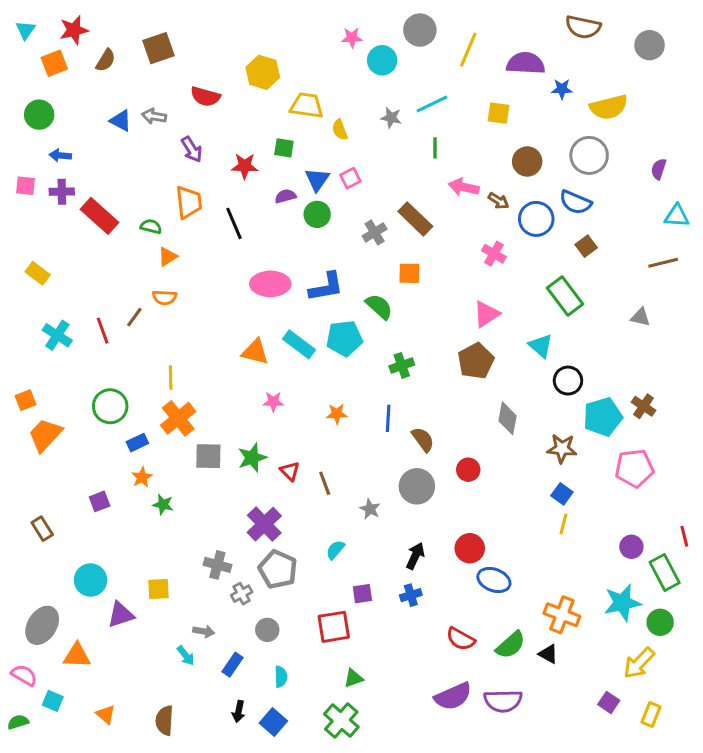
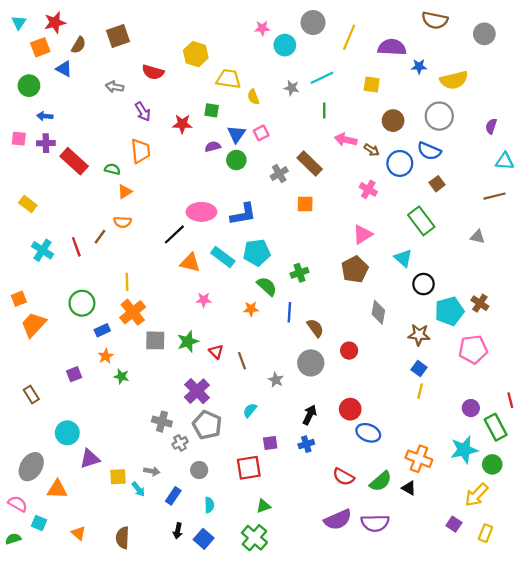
blue triangle: (121, 121) -> (64, 69), moved
black line: (234, 223) -> (174, 234), moved, turned 70
green semicircle: (379, 307) -> (267, 286), moved
yellow square: (158, 589) -> (118, 477), moved

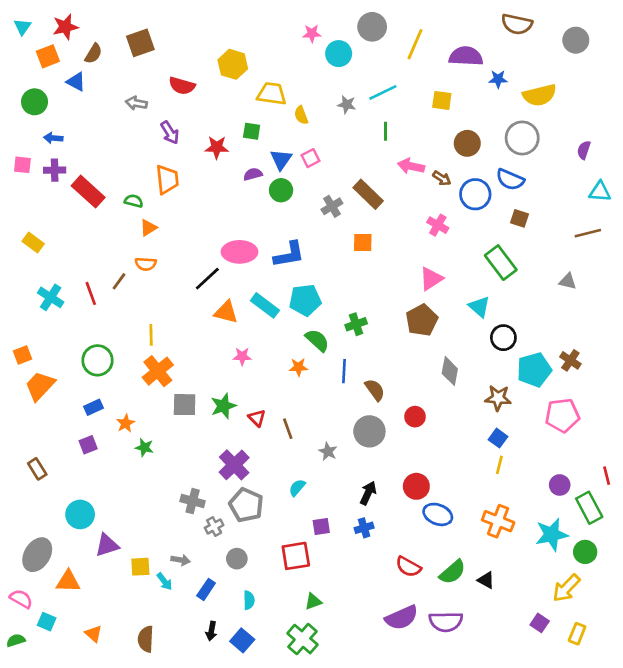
brown square: (437, 184) -> (520, 218), turned -35
blue rectangle: (102, 330) -> (93, 407), moved
orange cross: (419, 459) -> (498, 521), moved

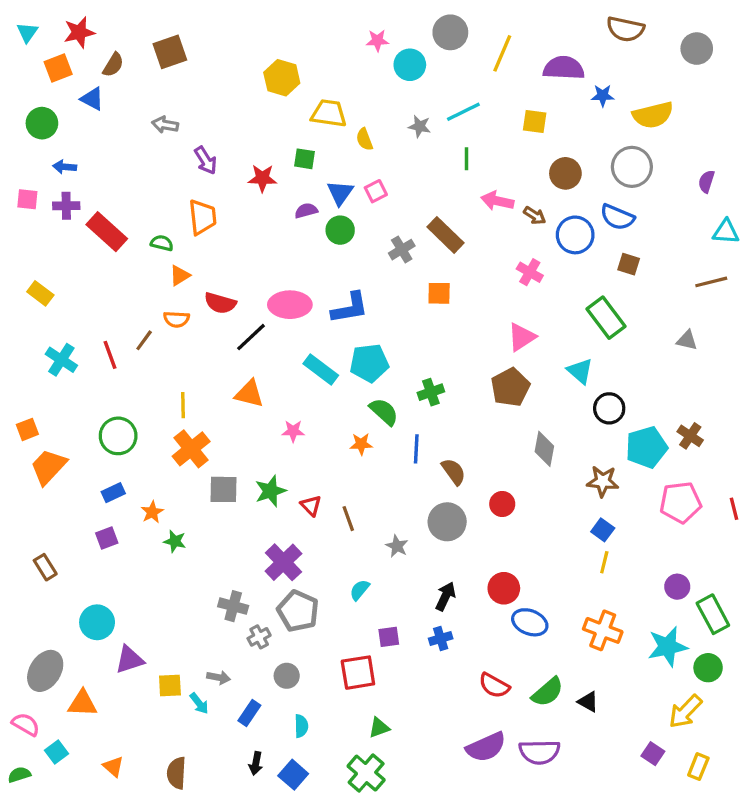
red semicircle: (182, 86) -> (220, 303), moved
orange triangle: (226, 312) -> (249, 394), moved
red line: (607, 476) -> (734, 509), moved
cyan square: (47, 622) -> (57, 752), turned 30

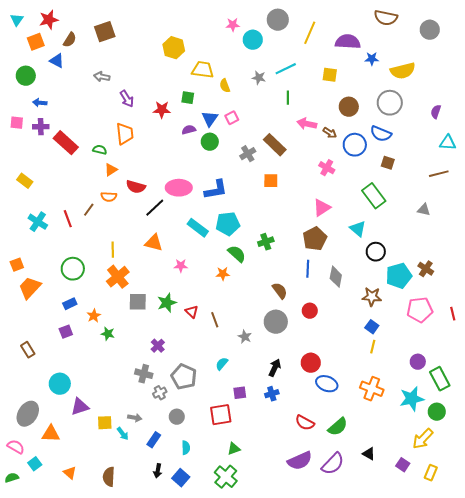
blue line: (416, 449) -> (308, 269), moved
purple cross: (283, 562) -> (158, 346), moved, size x0.6
black triangle: (588, 702) -> (369, 454), moved
purple semicircle: (539, 752) -> (333, 464), turned -45

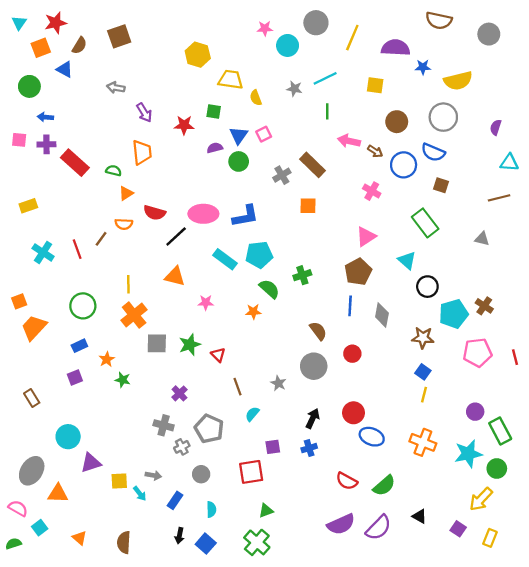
yellow rectangle: (25, 181) -> (28, 206), turned -56
brown line: (215, 320) -> (238, 387), moved

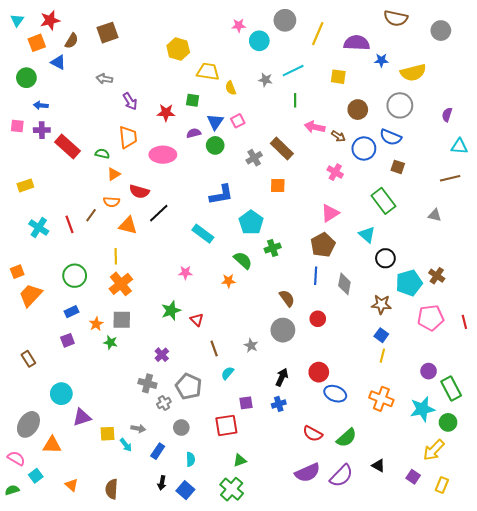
pink ellipse: (203, 214) -> (163, 155), moved
cyan pentagon: (259, 255) -> (251, 222), moved, turned -30
orange triangle: (175, 276) -> (128, 225), moved
gray square: (157, 343) -> (122, 320), moved

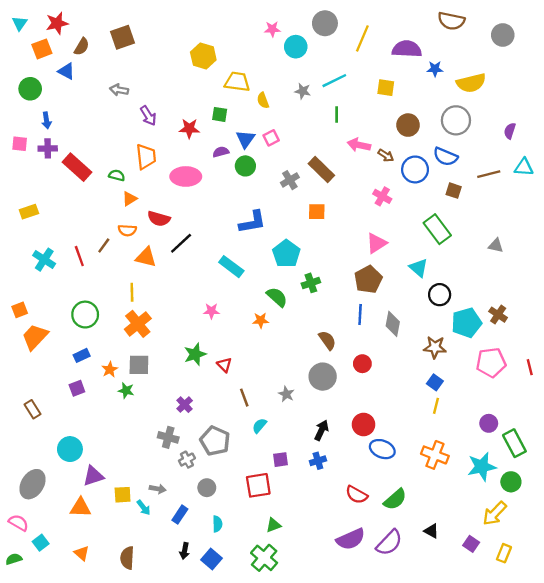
blue arrow: (41, 105) -> (47, 120), turned -104
brown line: (450, 178) -> (489, 174), moved
orange triangle: (52, 445) -> (80, 508), moved

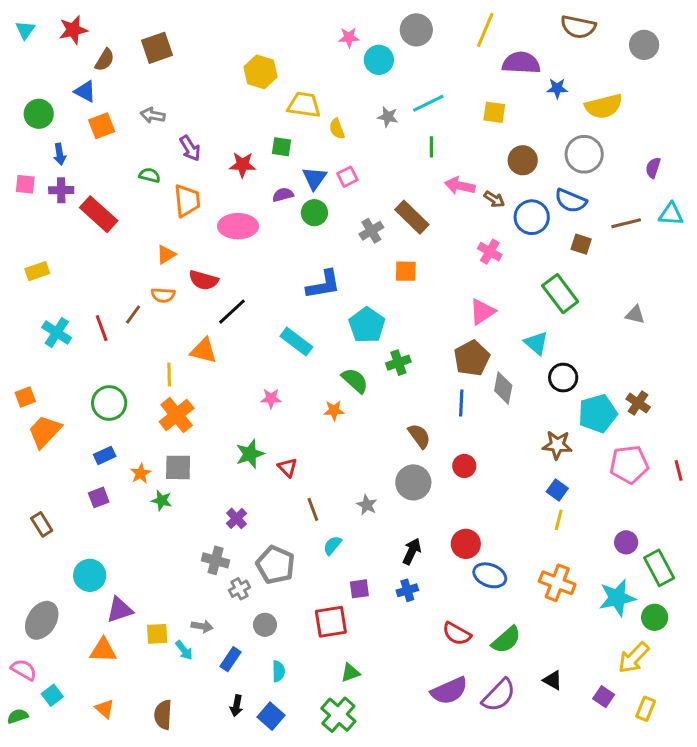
yellow line: (362, 38) -> (485, 30), moved
orange square: (42, 49) -> (102, 126), moved
green semicircle: (117, 175) -> (150, 175), moved
orange triangle: (146, 257) -> (204, 351), moved
gray diamond: (393, 324) -> (503, 388), moved

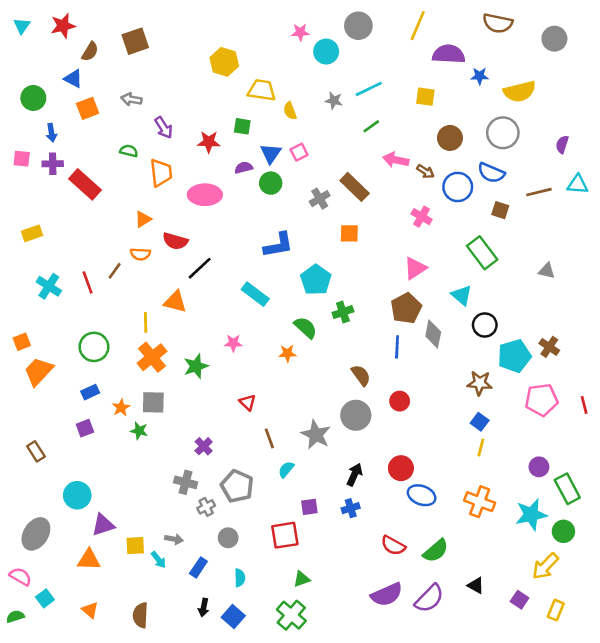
green line: (431, 147) -> (371, 126), turned 54
green star: (250, 454) -> (196, 366), moved
gray star: (367, 505) -> (316, 435), size x1.6

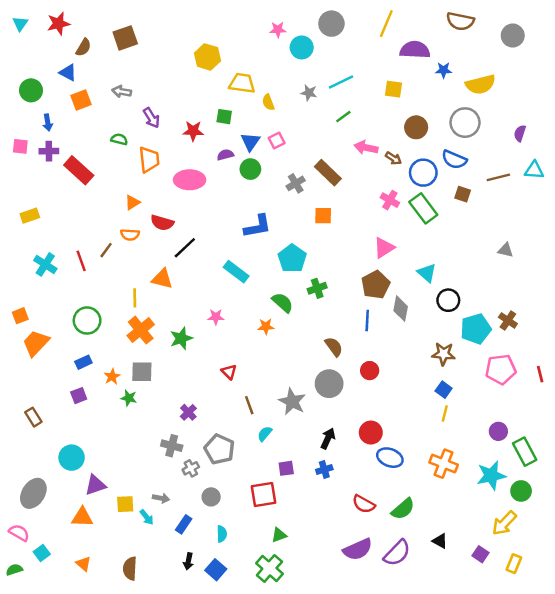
green rectangle: (482, 253) -> (423, 208), moved

